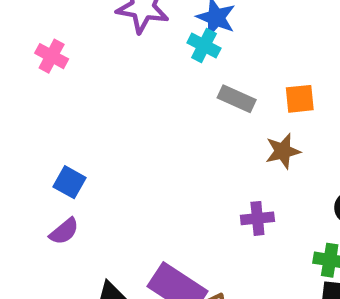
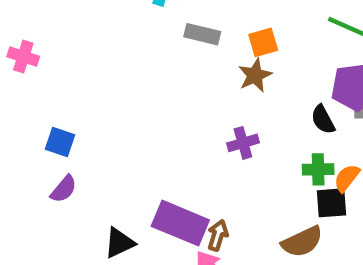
pink cross: (52, 56) -> (23, 57), moved
orange square: (300, 99) -> (263, 42), moved

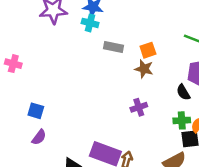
brown star: (255, 75) -> (144, 69), turned -30

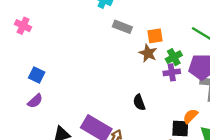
black semicircle: (183, 92) -> (139, 102), moved
purple cross: (139, 107) -> (172, 72), moved
green cross: (182, 120) -> (174, 57), moved, turned -35

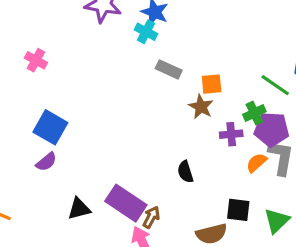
green cross: (174, 57) -> (254, 113), moved
blue square: (37, 75) -> (50, 127), size x1.5
orange semicircle: (190, 116) -> (256, 163), moved

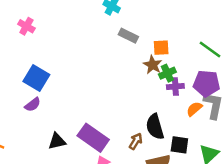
green cross: (254, 113) -> (167, 73), moved
black semicircle: (185, 172) -> (155, 127), moved, size x1.5
brown arrow: (151, 217) -> (136, 141), moved

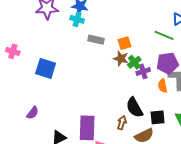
blue square: (36, 78) -> (46, 68), moved
orange semicircle: (194, 109) -> (163, 86), turned -48
purple rectangle: (93, 138) -> (87, 128), turned 70

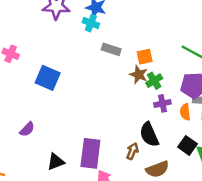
purple cross: (143, 71) -> (162, 103), moved
black square: (158, 117) -> (187, 145), moved, turned 35

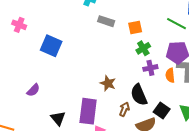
brown star: (139, 75) -> (108, 83), moved
black square: (187, 145) -> (162, 111), moved
black triangle: (56, 162) -> (58, 118), turned -49

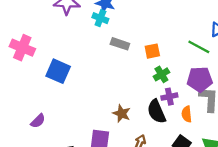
pink cross: (19, 25) -> (22, 48), size x1.5
orange semicircle: (170, 75) -> (187, 114), moved
black semicircle: (139, 95) -> (156, 112), moved

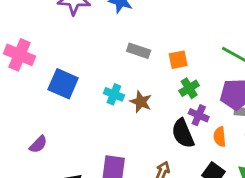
cyan cross: (100, 18) -> (114, 94), moved
purple cross: (169, 97) -> (199, 115), turned 35
brown star: (122, 114) -> (141, 102), moved

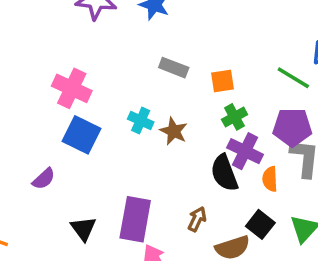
pink cross: (20, 55) -> (72, 88), moved
blue square: (63, 84) -> (82, 135), moved
purple cross: (199, 115) -> (245, 151), size x1.4

